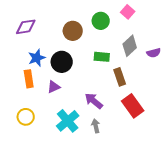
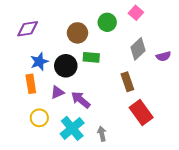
green rectangle: (102, 57) -> (91, 57), moved
purple arrow: (94, 101) -> (81, 100), moved
yellow circle: (26, 117) -> (39, 118), moved

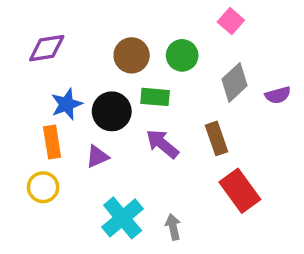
green circle: (107, 22) -> (182, 55), moved
purple arrow: (81, 100) -> (162, 144), moved
yellow circle: (39, 118) -> (43, 187), moved

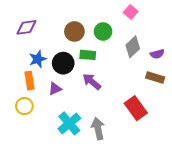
brown rectangle: (216, 138) -> (155, 77), moved, turned -54
gray arrow: (173, 227) -> (98, 129), size x1.5

